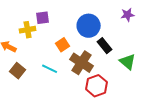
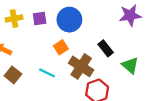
purple star: (128, 15) -> (130, 15), size x1.5
blue circle: (89, 26) -> (69, 20), moved
yellow cross: (28, 30) -> (14, 19), moved

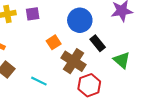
blue circle: (69, 20) -> (80, 20), moved
cyan line: (47, 73) -> (39, 81), moved

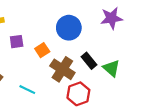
purple square: (33, 14) -> (17, 42), moved
black rectangle: (98, 43) -> (89, 61), moved

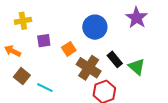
purple star: (111, 18) -> (137, 18), turned -30
cyan line: (27, 90) -> (45, 88), moved

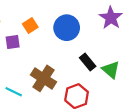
orange square: (69, 49) -> (30, 25), moved
brown cross: (89, 68) -> (43, 78), moved

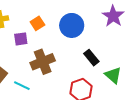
green triangle: (111, 70) -> (113, 75), moved
brown cross: (43, 78) -> (43, 62), moved, turned 35

